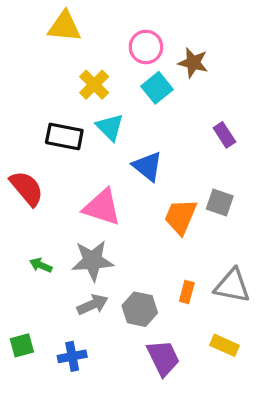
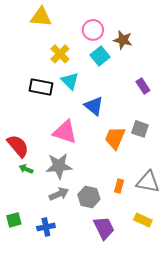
red semicircle: (27, 188) -> (18, 146), moved

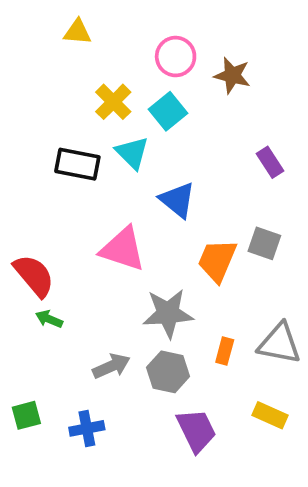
yellow triangle: (41, 17) -> (77, 32), size x0.7
cyan square: (100, 56) -> (168, 111), moved
gray star: (59, 166) -> (168, 313), moved

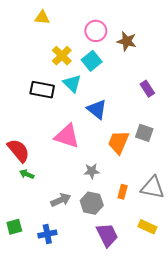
gray star: (168, 313) -> (92, 171), size x0.6

